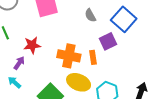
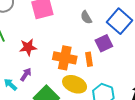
purple arrow: (19, 63) -> (26, 74), moved

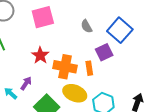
red star: (28, 47) -> (40, 55), moved, turned -30

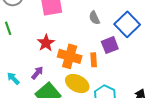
purple arrow: (26, 83) -> (37, 73), moved

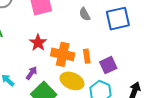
blue square: (127, 24) -> (118, 19), turned 35
purple square: (110, 45) -> (108, 65), moved

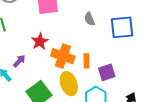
purple arrow: (32, 73) -> (19, 61), moved
yellow ellipse: (72, 81) -> (69, 84), turned 40

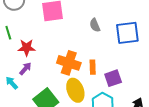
red star: (40, 41) -> (27, 48), moved, turned 30

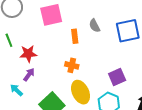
orange cross: (69, 63) -> (72, 65), size x0.6
orange rectangle: (93, 67) -> (75, 36), moved

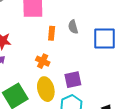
purple square: (117, 77) -> (73, 80), moved

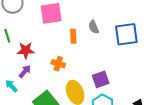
orange cross: (43, 61) -> (58, 64), moved

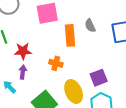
orange rectangle: (73, 36) -> (70, 35), size x1.5
purple arrow: (25, 71) -> (23, 72), turned -32

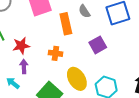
purple square: (99, 78) -> (98, 45), moved

